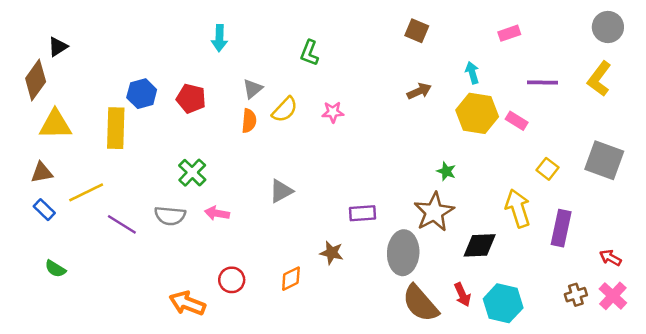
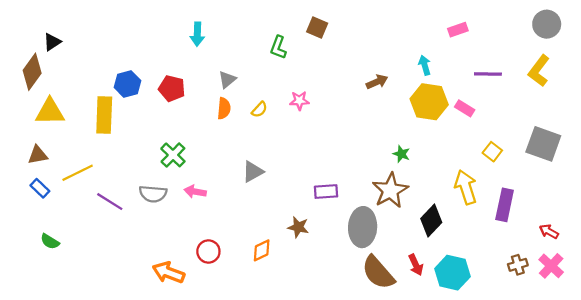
brown square: (417, 31) -> (317, 27), moved
yellow semicircle: (285, 110) -> (259, 110), moved, size x0.7
black diamond: (480, 245) -> (431, 220), turned -44

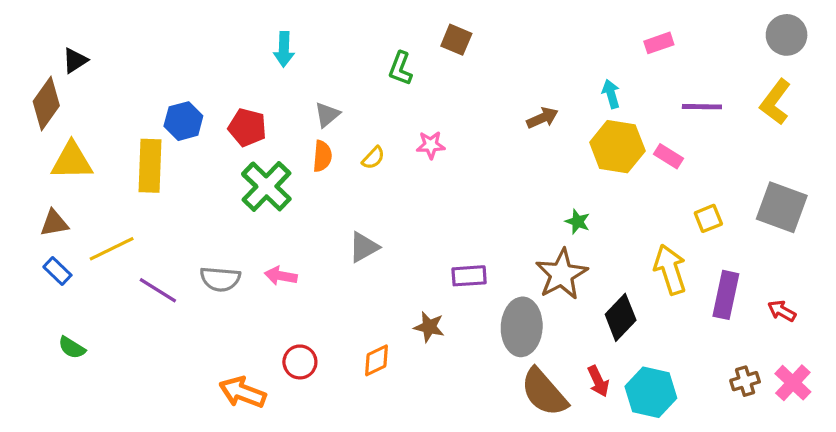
yellow square: (492, 152) -> (708, 218), turned 30
green cross: (173, 155) -> (266, 186), moved, size x1.4
red arrow: (549, 232) -> (782, 311), moved

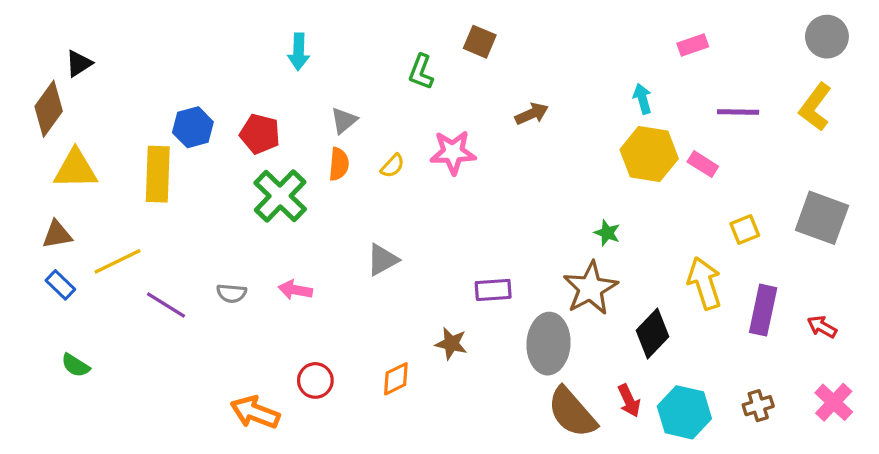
brown arrow: (542, 118) -> (532, 114), moved
pink star: (431, 145) -> (453, 152), size x1.5
gray semicircle: (220, 279) -> (231, 293), size x0.7
brown cross: (745, 381) -> (758, 406), moved

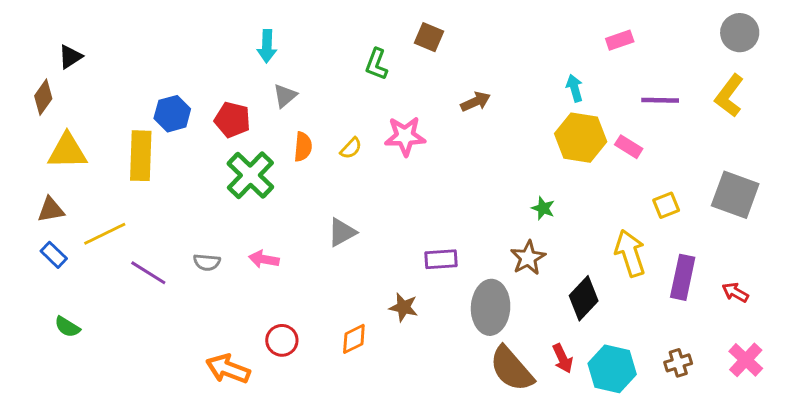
brown diamond: (49, 109) -> (43, 97), size x0.7
gray triangle: (344, 120) -> (285, 96), moved
brown star: (590, 288) -> (528, 258), size x0.7

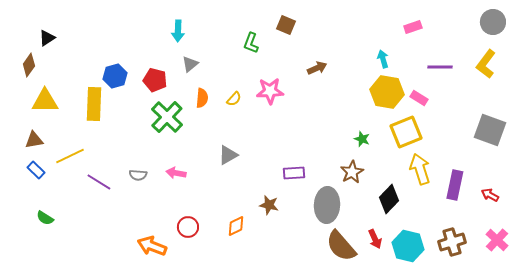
yellow square: (666, 205) -> (406, 132), moved, size x1.8
brown cross: (678, 363) -> (452, 242), size x1.5

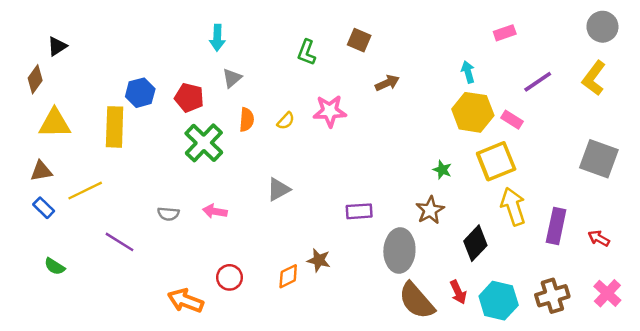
brown square: (286, 25) -> (359, 40), moved
purple line: (440, 67) -> (538, 82), turned -35
purple line: (99, 182) -> (119, 242), moved
brown star: (269, 205) -> (319, 260), moved

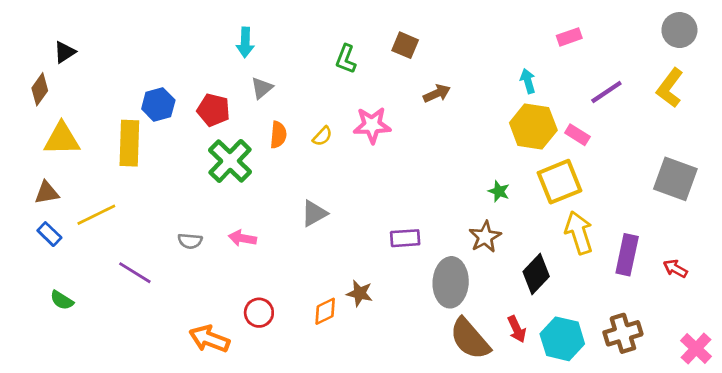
pink cross: (607, 293) -> (696, 348), moved

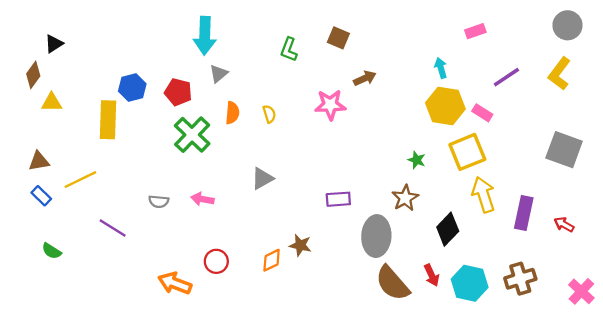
cyan arrow: (245, 42) -> (205, 36), size x1.5
pink star: (372, 125) -> (330, 105), moved
yellow semicircle: (322, 136) -> (269, 114), turned -60
yellow triangle: (62, 139) -> (52, 102), moved, size x0.7

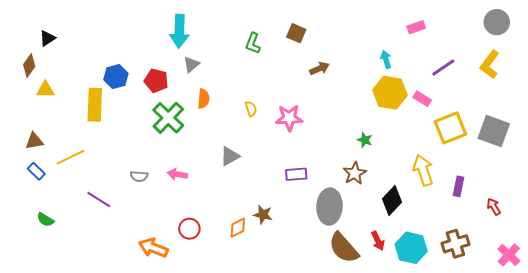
pink star: (330, 105) -> (289, 118), moved
yellow semicircle: (269, 114) -> (251, 109), moved
yellow square: (467, 152) -> (450, 128), moved
purple rectangle: (524, 213) -> (458, 186), size x0.7
red arrow: (564, 225) -> (494, 207), moved, turned 30

